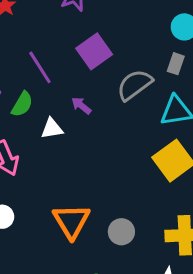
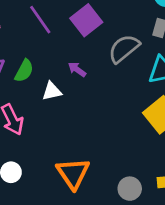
purple line: (40, 67) -> (40, 20), moved
gray circle: (121, 232) -> (130, 189), moved

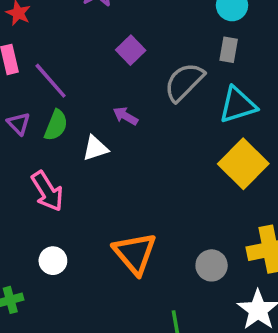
purple line: (40, 20) -> (51, 81), moved
purple square: (86, 20) -> (131, 50), size x0.7

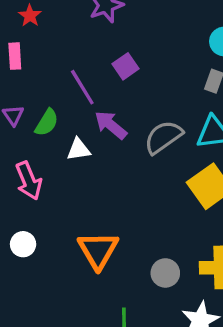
purple line: (51, 81) -> (82, 87), moved
gray semicircle: (184, 82) -> (163, 137), moved
purple arrow: (125, 116) -> (111, 125), size x1.5

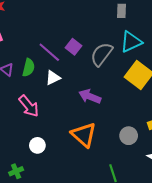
purple square: (126, 66) -> (73, 47), moved
purple line: (82, 87) -> (49, 52), moved
purple arrow: (111, 125) -> (90, 96), moved

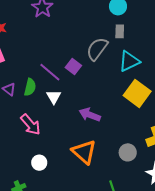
gray semicircle: (102, 54) -> (97, 49), moved
white triangle: (53, 78) -> (54, 97), turned -35

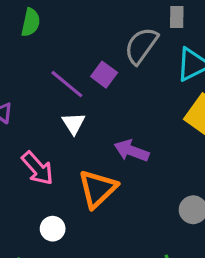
green semicircle: (30, 87) -> (31, 22), moved
orange triangle: (84, 152) -> (98, 189), moved, turned 36

